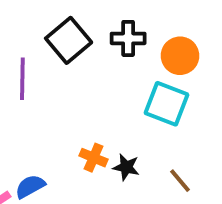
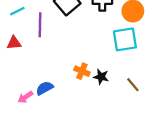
cyan square: (167, 104) -> (125, 39), turned -30

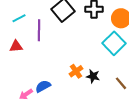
cyan square: (125, 39) -> (114, 43), turned -35
orange cross: (82, 71) -> (76, 71), turned 32

